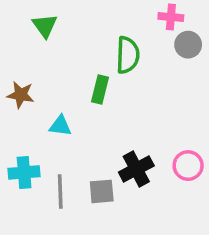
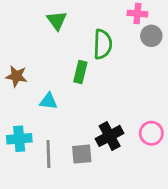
green triangle: (45, 26) -> (57, 21), moved

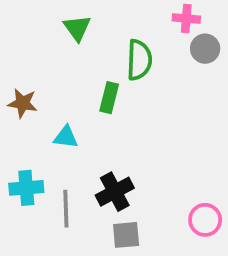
pink circle: (151, 133) -> (205, 220), moved
black cross: (110, 136) -> (115, 192), moved
gray square: (82, 154) -> (126, 235), moved

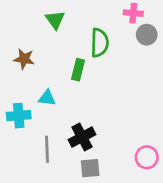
brown star: (23, 103) -> (24, 59), moved
cyan cross: (26, 188) -> (19, 116), moved

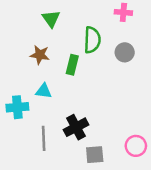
gray circle: (147, 35) -> (125, 52), moved
brown star: (24, 59) -> (40, 55), moved
gray square: (90, 168) -> (95, 155), moved

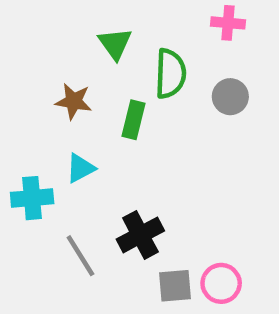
green triangle: (51, 19) -> (115, 44), moved
cyan triangle: (44, 91) -> (80, 168), turned -35
gray line: (44, 138) -> (80, 256), turned -30
pink circle: (136, 146) -> (221, 283), moved

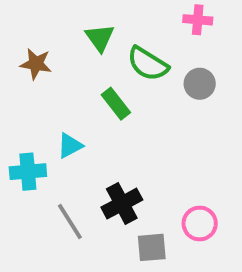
green semicircle: (170, 74) -> (148, 64), turned 120
brown star: (74, 101) -> (36, 64), moved
green rectangle: (134, 120) -> (116, 104), turned -52
pink circle: (221, 283) -> (200, 223), moved

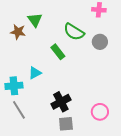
green triangle: (100, 38) -> (35, 20), moved
gray line: (70, 221) -> (19, 110), moved
gray square: (152, 247) -> (66, 124), moved

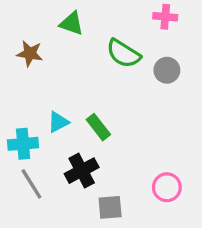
green triangle: (35, 20) -> (72, 23), moved, turned -35
green rectangle: (58, 52) -> (98, 127), moved
black cross: (61, 102) -> (82, 171), moved

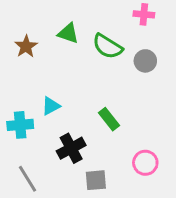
green triangle: (72, 23) -> (68, 33), moved
brown star: (30, 54) -> (26, 46), turned 30
green rectangle: (98, 127) -> (109, 119), moved
gray line: (31, 184) -> (27, 179), moved

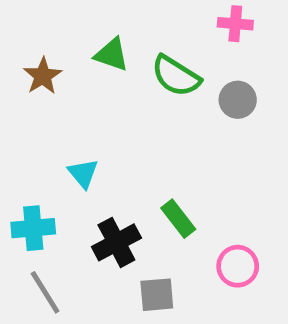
cyan triangle: (51, 106) -> (83, 173), turned -42
green rectangle: (109, 119) -> (178, 219), moved
cyan cross: (20, 125) -> (33, 228), moved

